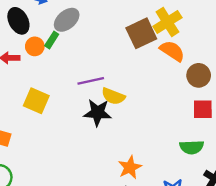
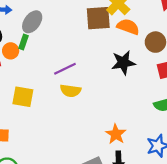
brown square: (141, 33) -> (98, 18), turned 35
yellow semicircle: (113, 96) -> (70, 91), moved
black star: (98, 113) -> (123, 63), moved

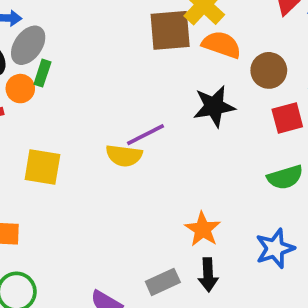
gray ellipse: (32, 22) -> (28, 45), moved
purple line: (65, 69) -> (145, 135), moved

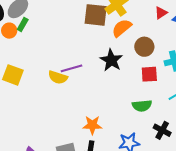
orange semicircle: (222, 45) -> (122, 28), turned -70
black star: (214, 106) -> (111, 60), turned 30
orange star: (203, 229) -> (92, 125), turned 30

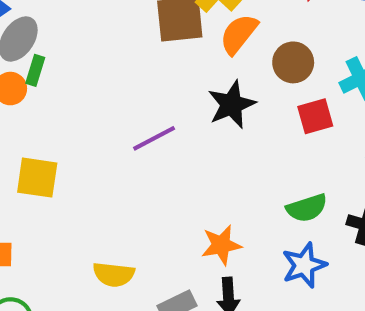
black star: (111, 60) -> (232, 105), turned 30
yellow semicircle: (58, 77) -> (114, 274), moved
green semicircle: (142, 106) -> (307, 208), moved

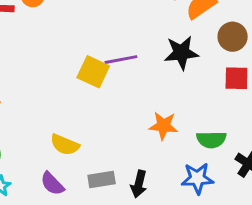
yellow square: (37, 178) -> (93, 72), moved
orange star: (221, 245) -> (163, 126), moved

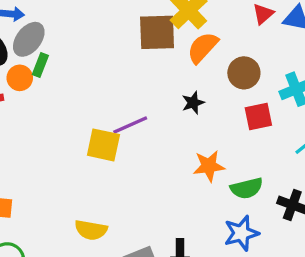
black star: (181, 53) -> (193, 103), size x0.6
orange star: (163, 126) -> (209, 166), moved

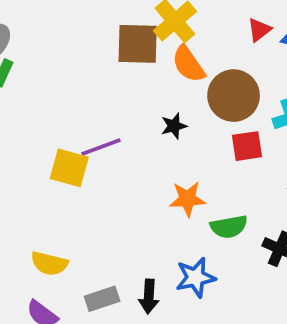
orange semicircle: (203, 48) -> (188, 64), turned -80
brown circle: (244, 73) -> (234, 96), size x1.4
blue star: (241, 233) -> (196, 277), moved

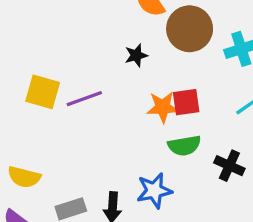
red square: (247, 146) -> (186, 102), moved
purple line: (101, 147) -> (84, 99), moved
orange star: (187, 199) -> (163, 107), moved

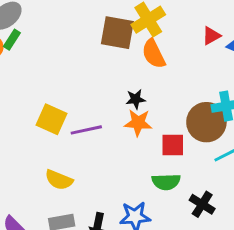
brown circle: (190, 29) -> (206, 122), moved
orange star: (163, 107) -> (138, 123), moved
yellow semicircle: (24, 177) -> (59, 180), moved

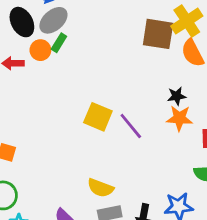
purple line: (86, 130) -> (131, 126), turned 64
yellow semicircle: (59, 180) -> (100, 188), moved

